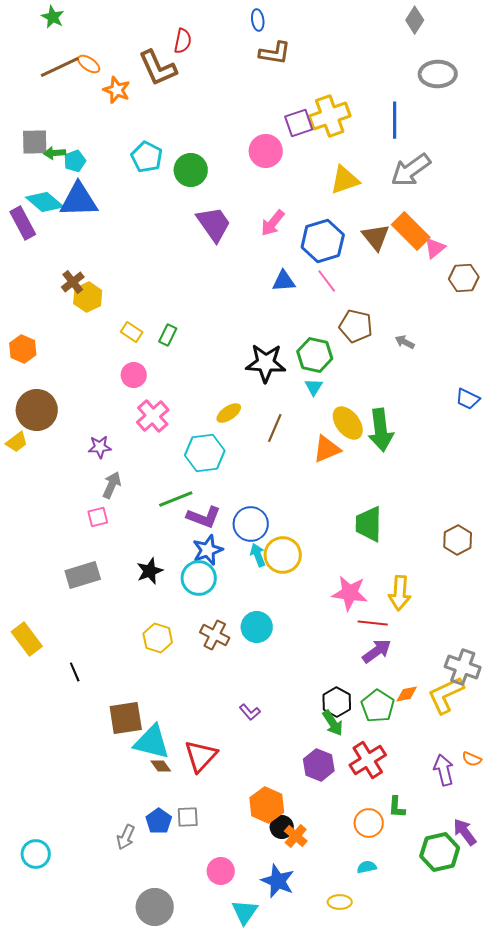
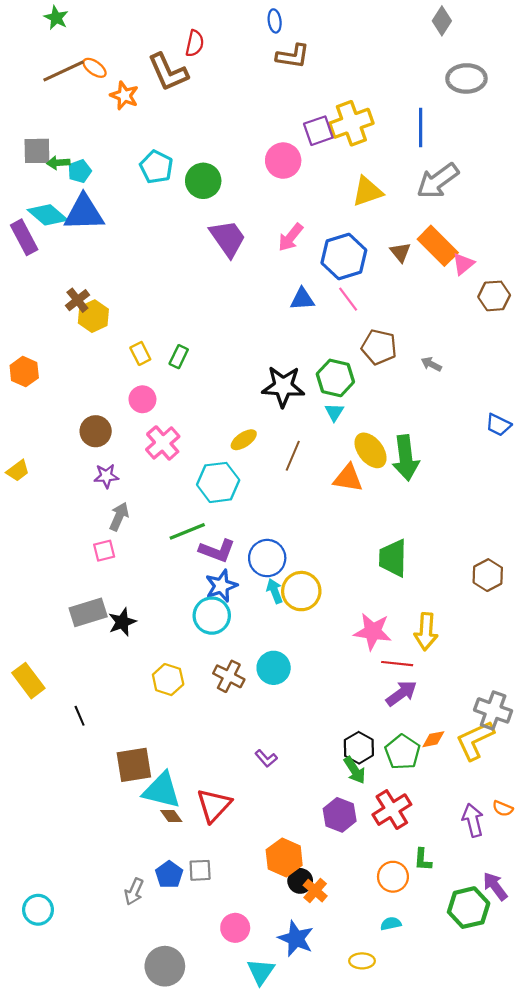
brown triangle: (376, 237) -> (400, 252), size x0.7
yellow rectangle: (132, 332) -> (140, 353), turned 30
brown circle: (37, 410) -> (96, 431), moved, size x0.7
orange triangle: (327, 449) -> (348, 478), turned 32
black star: (150, 571) -> (122, 622), moved

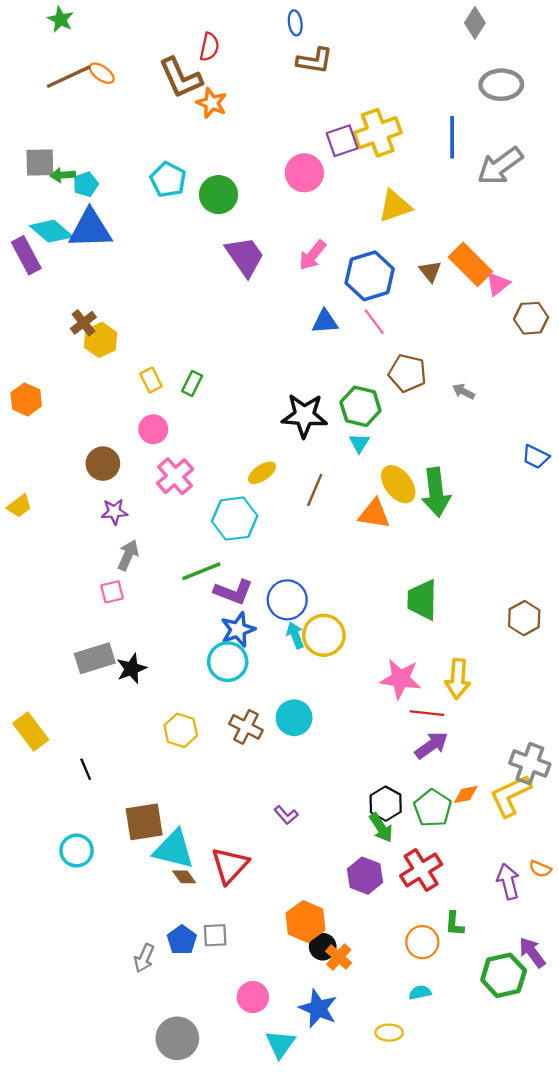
orange star: (124, 96) -> (212, 103), moved
gray arrow: (438, 181) -> (500, 166), moved
cyan circle: (38, 910) -> (77, 851), moved

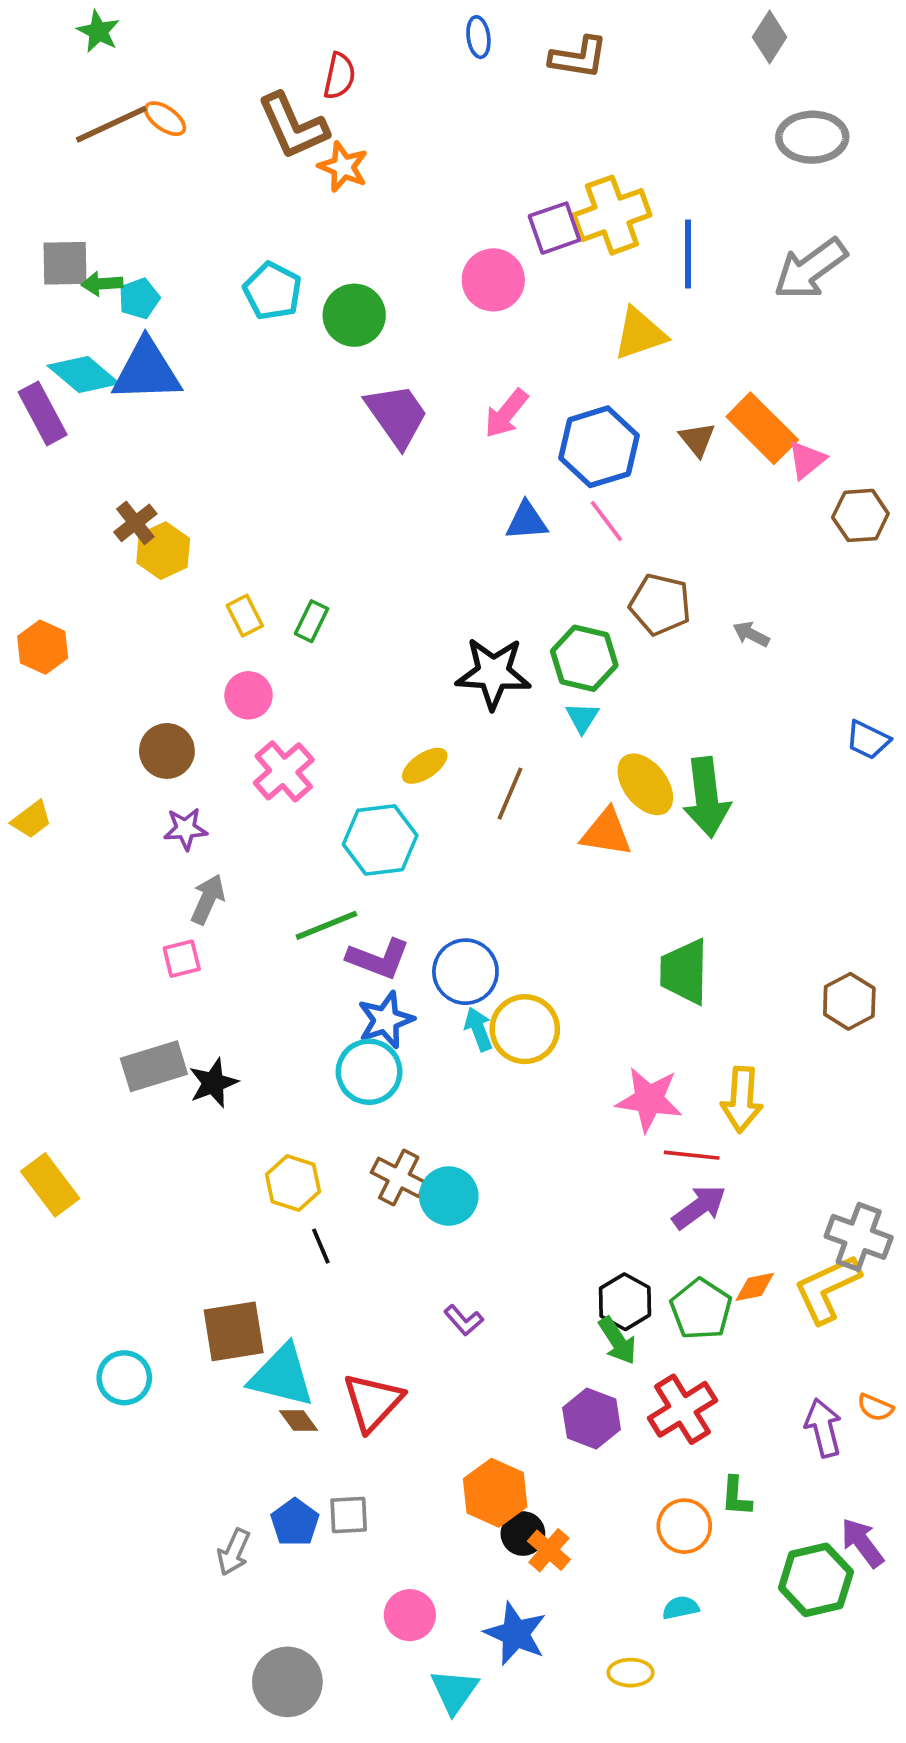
brown L-shape: (315, 61) -> (579, 57), moved
blue line: (452, 137) -> (688, 254), moved
cyan circle: (294, 718) -> (449, 1196), moved
black line: (86, 769) -> (321, 1246), moved

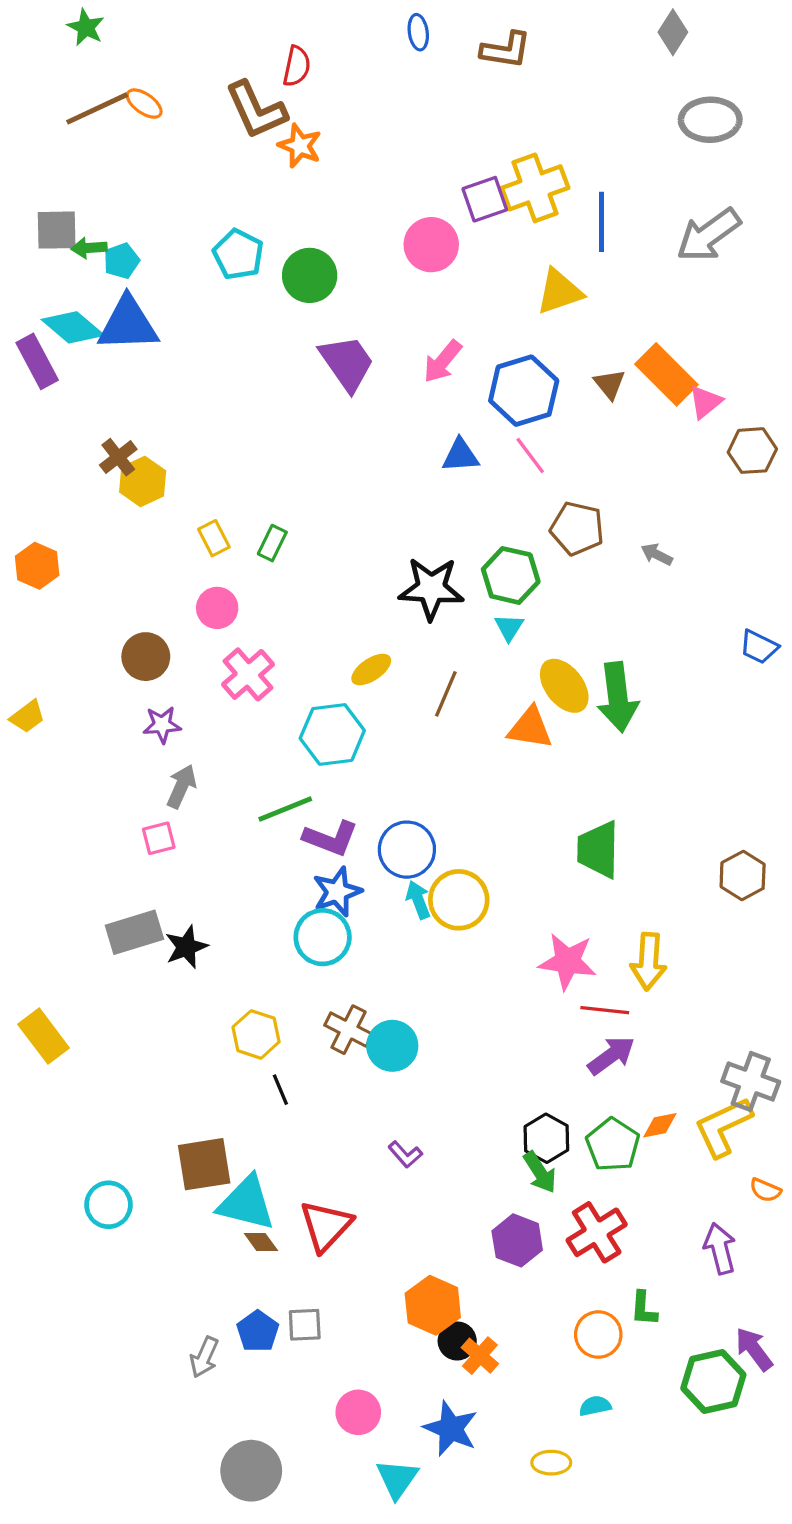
orange semicircle: (875, 1407) -> (765, 1190), moved

